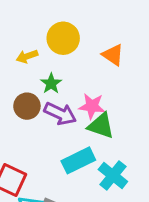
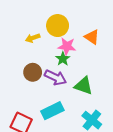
green star: (51, 83) -> (63, 59), moved
pink star: (92, 106) -> (67, 46), moved
cyan rectangle: (78, 160) -> (52, 111), moved

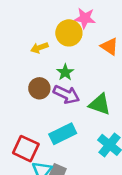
pink star: (67, 46) -> (85, 18), moved
green star: (63, 59) -> (65, 72), moved

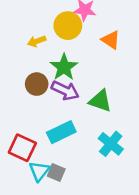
green star: (65, 72) -> (64, 67), size x1.5

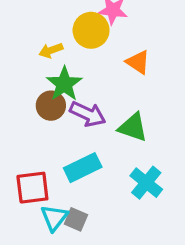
orange triangle: (111, 40) -> (138, 62), moved
green star: (64, 67) -> (64, 84), moved
red square: (22, 148) -> (32, 188), turned -32

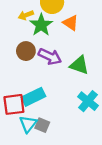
orange triangle: (138, 62) -> (71, 23), moved
green star: (64, 84) -> (41, 25), moved
cyan rectangle: (83, 168) -> (34, 97), moved

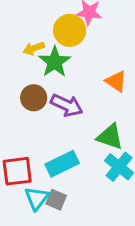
orange triangle: (71, 23) -> (116, 81), moved
green triangle: (79, 65) -> (110, 137), moved
cyan rectangle: (34, 97) -> (62, 164), moved

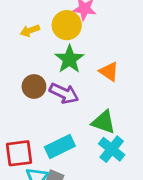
yellow arrow: (34, 48) -> (30, 31), moved
green star: (55, 62) -> (69, 59), moved

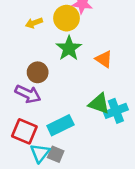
purple arrow: (64, 93) -> (28, 94), moved
cyan cross: (112, 149) -> (116, 111), moved, turned 30
red square: (19, 153) -> (24, 131), turned 30

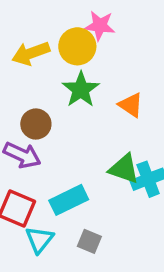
yellow arrow: (34, 23) -> (31, 53), size x1.5
gray square: (56, 154) -> (89, 241), moved

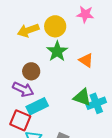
pink star: (100, 26) -> (85, 14), moved
cyan rectangle: (69, 200) -> (37, 106), moved

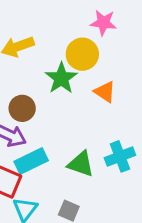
yellow circle: (55, 26) -> (82, 54), moved
green triangle: (82, 97) -> (81, 164), moved

